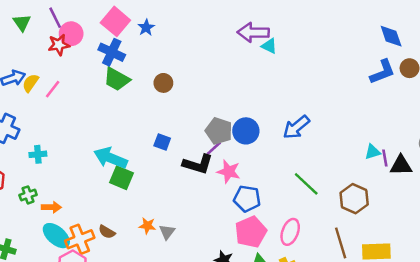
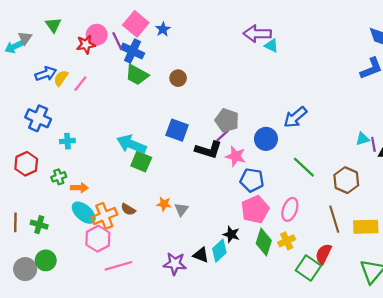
purple line: (55, 18) -> (117, 41), moved
blue circle: (246, 131) -> (266, 139), moved
blue square: (162, 142) -> (177, 130), size x1.5

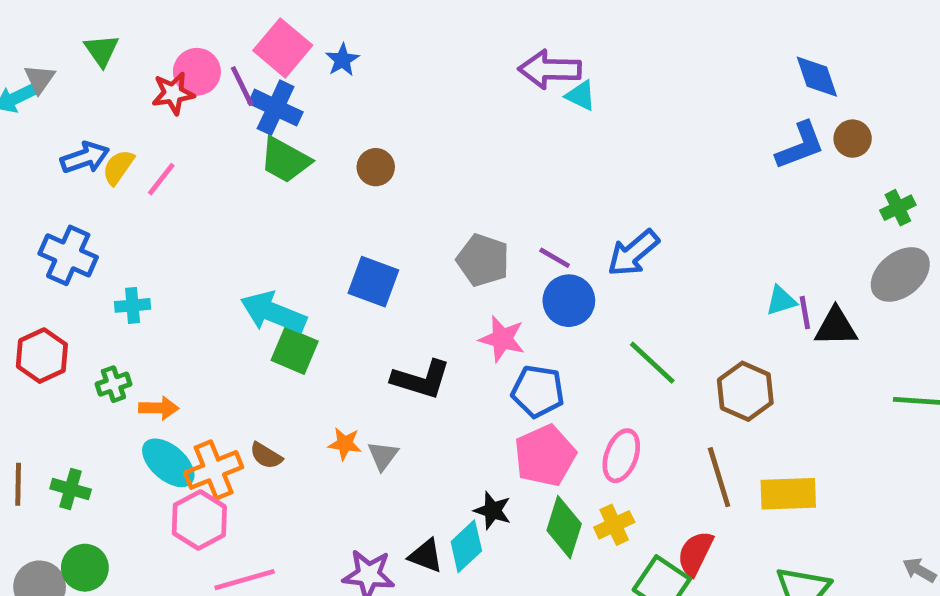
purple line: (223, 136) -> (555, 258), moved, turned 72
black L-shape: (208, 150) -> (421, 379), moved

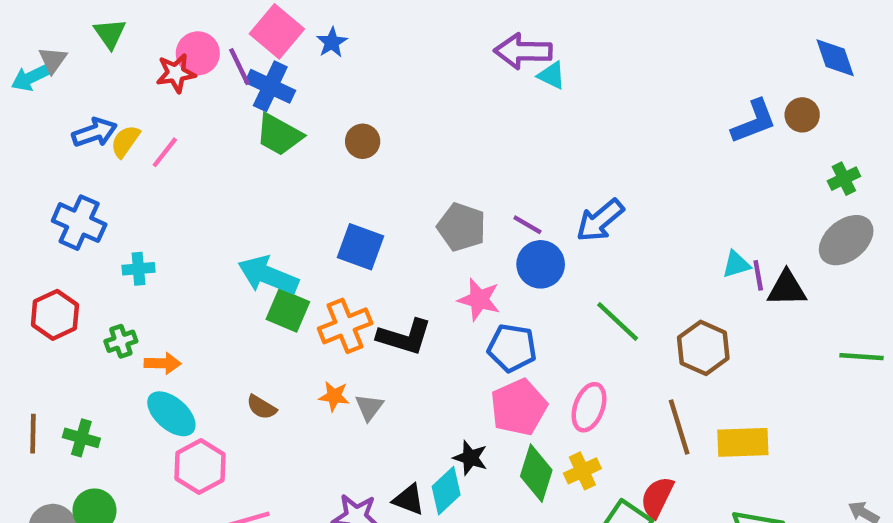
blue diamond: (817, 77) -> (835, 58), moved
orange cross: (214, 470) -> (345, 326), moved

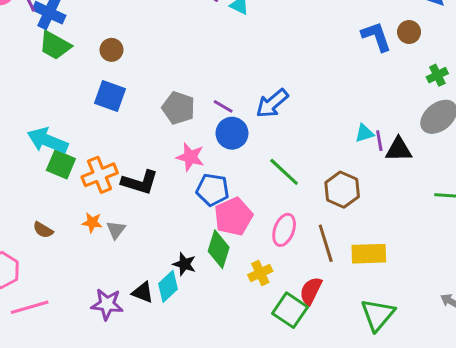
blue L-shape: (754, 121) -> (376, 36), turned -88
blue square: (360, 247) -> (110, 96), moved
pink pentagon: (519, 407) -> (233, 216), moved
pink ellipse: (589, 407) -> (284, 230), moved
green diamond: (536, 473) -> (219, 249), moved

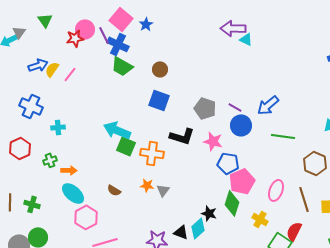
green line: (284, 172) -> (283, 136), moved, turned -35
orange cross: (100, 175) -> (152, 153), turned 30
black L-shape: (140, 182) -> (182, 136), moved
yellow cross: (260, 273) -> (260, 219), turned -35

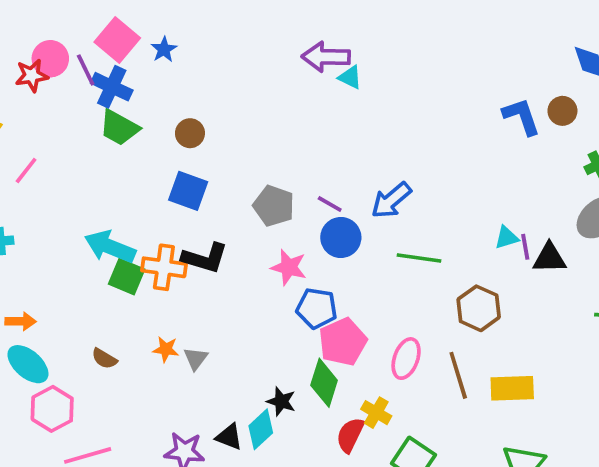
pink line: (70, 74) -> (26, 170), moved
black L-shape: (182, 136) -> (205, 258), moved
orange cross: (152, 153) -> (164, 267), moved
red semicircle: (294, 231) -> (350, 435), moved

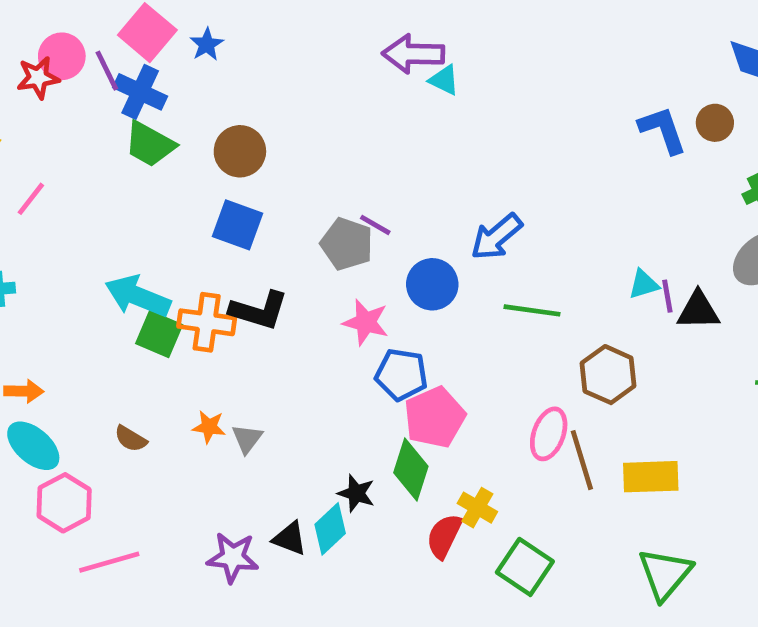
brown circle: (190, 133) -> (240, 151), size x1.4
purple line: (330, 204) -> (375, 225), moved
pink ellipse: (406, 359) -> (549, 434), moved

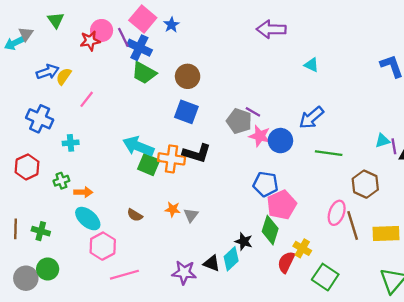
cyan triangle: (444, 80) -> (311, 65), moved
pink star: (366, 322) -> (260, 136), moved

